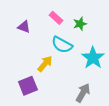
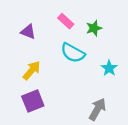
cyan star: (93, 58) -> (109, 68), size x0.6
yellow arrow: (45, 64) -> (32, 70), moved

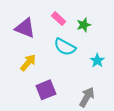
purple triangle: (28, 32) -> (25, 28), size x1.5
purple square: (33, 101) -> (46, 90), moved

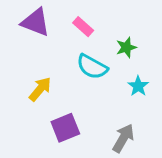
green star: (84, 25) -> (126, 47), moved
purple triangle: (25, 28) -> (36, 22), moved

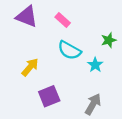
green star: (126, 47) -> (109, 40), moved
cyan star: (138, 86) -> (95, 65), moved

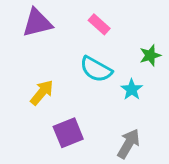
purple triangle: (27, 17) -> (37, 23), turned -35
pink rectangle: (63, 20) -> (99, 24), moved

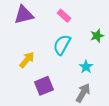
cyan semicircle: (96, 69) -> (62, 45), turned 90
cyan star: (132, 89) -> (86, 67), moved

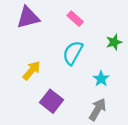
purple square: (44, 86) -> (52, 101), turned -30

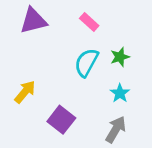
green star: (114, 42) -> (120, 57), moved
yellow arrow: (32, 70) -> (25, 92), moved

